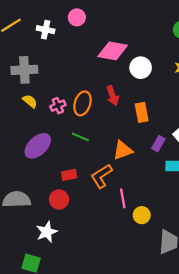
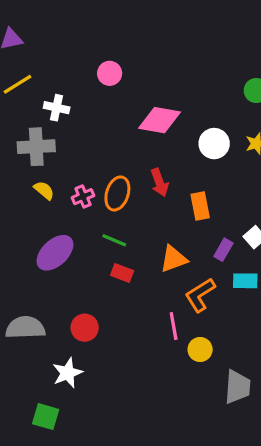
white cross: (46, 30) -> (57, 108), moved
white circle: (141, 68) -> (214, 144), moved
red rectangle: (69, 175) -> (122, 273), moved, turned 32
orange L-shape: (101, 176) -> (200, 295), moved

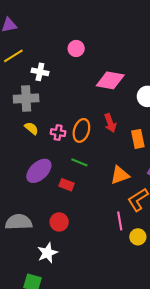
pink cross: (83, 197) -> (58, 133), turned 32
red rectangle: (122, 273) -> (67, 185), moved

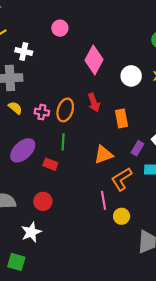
pink diamond: (110, 80) -> (94, 60), turned -72
green line: (79, 162) -> (63, 142), turned 70

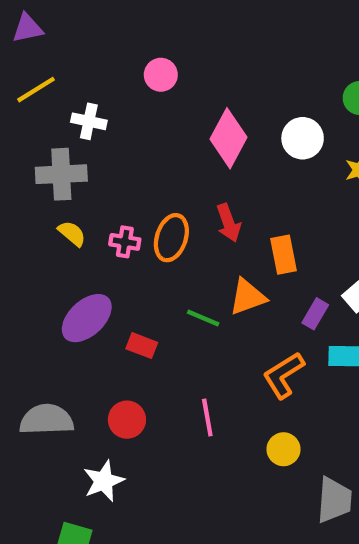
white circle: (131, 76) -> (303, 138), moved
green line: (63, 142) -> (203, 318), moved, turned -70
orange triangle: (103, 155) -> (248, 297), moved
pink line: (103, 200) -> (207, 418), moved

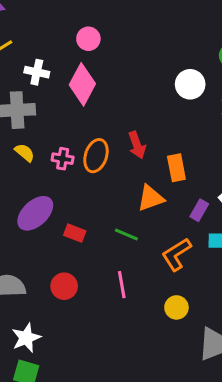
pink diamond: (229, 138) -> (82, 84), moved
green line: (203, 318) -> (126, 235), moved
white star: (104, 481) -> (26, 338), moved

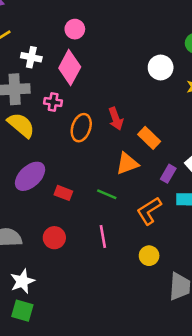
yellow semicircle: (25, 153) -> (21, 125), size x1.6
pink cross: (63, 159) -> (53, 102), moved
orange rectangle: (176, 168) -> (149, 138), turned -35

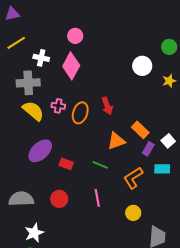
pink cross: (53, 102) -> (58, 106), moved
orange rectangle: (149, 138) -> (140, 130), moved

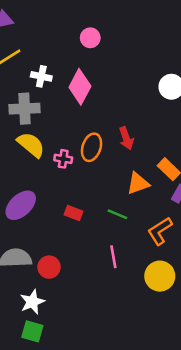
pink circle: (75, 36) -> (90, 38), moved
pink cross: (58, 106) -> (63, 159), moved
purple ellipse: (40, 151) -> (21, 205), moved
red circle: (59, 199) -> (49, 267), moved
yellow circle: (133, 213) -> (160, 276), size x1.5

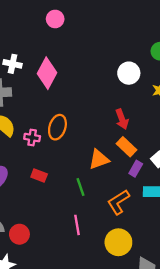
pink circle: (90, 38) -> (55, 19), moved
red arrow: (126, 138) -> (122, 119), moved
red rectangle: (73, 213) -> (39, 175), moved
green line: (117, 214) -> (80, 187), turned 48

